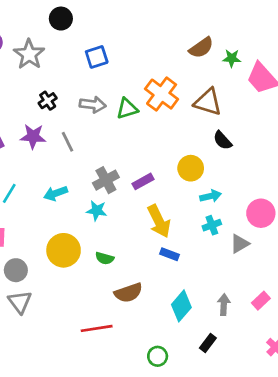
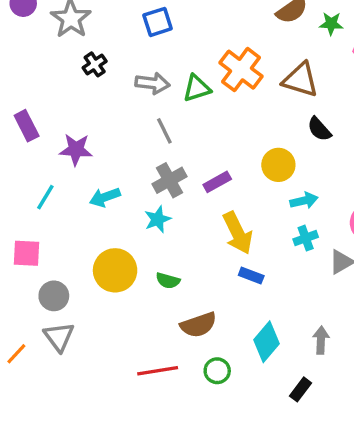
black cross: (48, 101) -> (95, 64), moved
purple star: (33, 136) -> (76, 150), moved
gray line: (67, 142) -> (164, 131), moved
cyan star: (97, 211) -> (158, 219), turned -30
green circle: (158, 356) -> (217, 371), moved

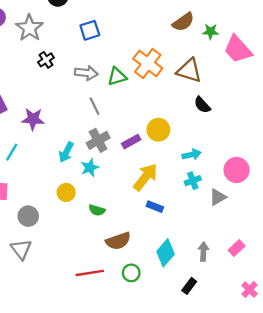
yellow circle: (278, 165) -> (158, 130), moved
cyan arrow: (105, 197) -> (66, 152), moved, turned -42
yellow arrow: (238, 233) -> (145, 177), turned -116
yellow circle: (115, 270) -> (66, 192), moved, size x0.6
gray circle: (54, 296) -> (28, 216), moved

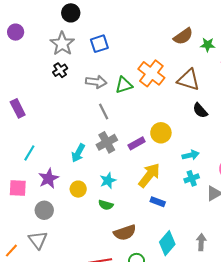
gray star: (29, 28) -> (62, 44), moved
purple star: (33, 119) -> (48, 178), moved, turned -30
cyan star: (90, 168) -> (108, 181), moved

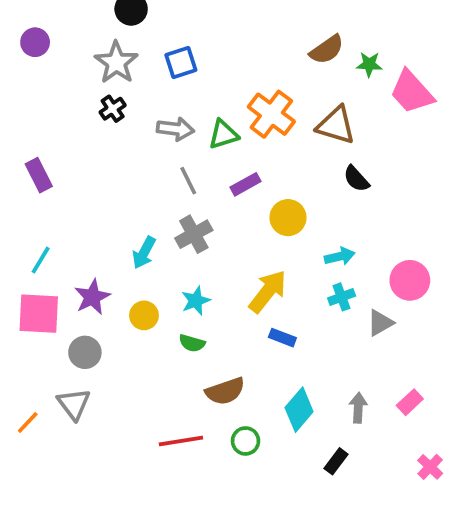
purple rectangle: (137, 143) -> (246, 184), moved
cyan line: (29, 153) -> (41, 260), moved
pink square: (18, 188) -> (39, 314), size x1.4

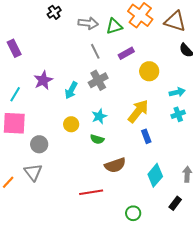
purple star: (92, 297) -> (43, 80), moved
blue rectangle: (282, 338) -> (146, 136), turned 48
green circle: (246, 441) -> (133, 213), moved

